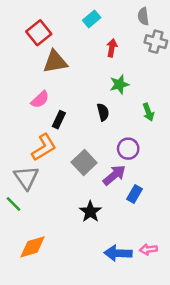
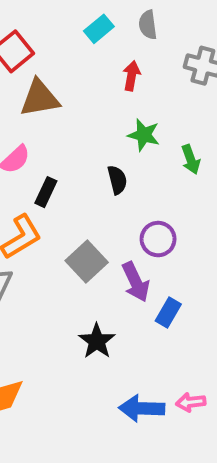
gray semicircle: (143, 16) -> (148, 25), moved
green star: (119, 84) -> (144, 135), turned 30
green arrow: (148, 112) -> (191, 159), moved
purple arrow: (114, 175) -> (136, 282), turned 105

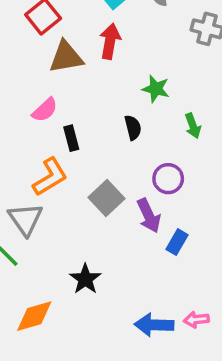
red arrow: (132, 76) -> (110, 41), moved, size x1.4
green arrow: (191, 159) -> (193, 126), moved
black rectangle: (46, 192) -> (71, 138), turned -40
black star: (97, 341) -> (85, 279), moved

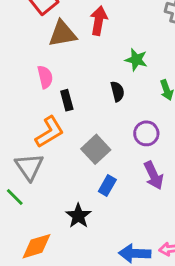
pink semicircle: (45, 110) -> (45, 77), turned -60
purple arrow: (149, 216) -> (154, 175), moved
blue rectangle: (177, 242) -> (107, 185), moved

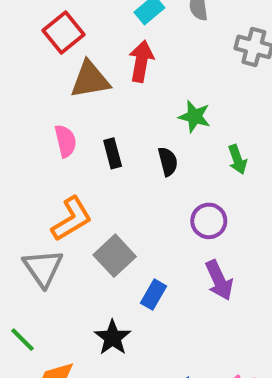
black rectangle: (67, 100) -> (113, 153), moved
gray square: (96, 149) -> (115, 256), moved
green line: (15, 197) -> (23, 340), moved

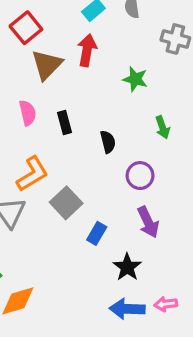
brown triangle: (90, 80) -> (47, 65), turned -36
green star: (194, 117) -> (135, 79), moved
black semicircle: (168, 162) -> (108, 142), moved
black star: (113, 338) -> (127, 267), moved

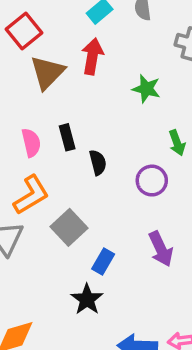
pink semicircle: (28, 113) -> (31, 143), moved
black semicircle: (108, 142) -> (98, 163), moved
purple circle: (140, 176) -> (152, 181), moved
black star: (127, 267) -> (87, 299), moved

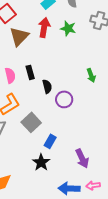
green star: (146, 89) -> (68, 28), moved
purple circle: (152, 181) -> (64, 99), moved
purple arrow: (161, 249) -> (82, 158), moved

